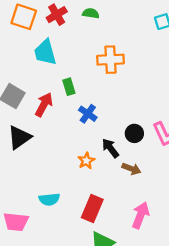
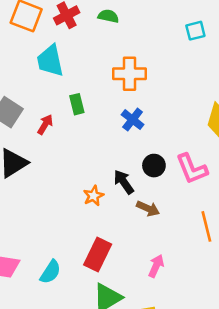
red arrow: (44, 105) -> (45, 125), size x0.7
blue cross: (88, 114) -> (133, 120), moved
cyan semicircle: (49, 199) -> (50, 272), moved, turned -54
pink arrow: (140, 215) -> (156, 266), size x0.7

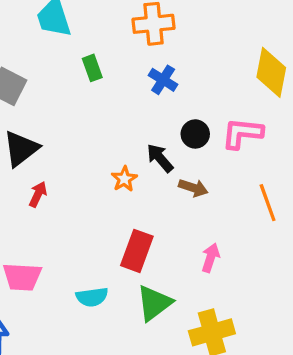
red arrow: (45, 125) -> (38, 194), moved
pink L-shape: (192, 169) -> (242, 133), turned 124
cyan semicircle: (50, 272) -> (92, 297), moved, turned 55

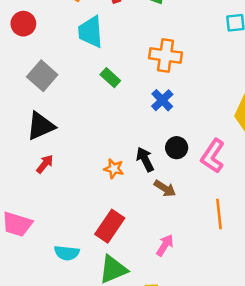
green rectangle: (92, 68) -> (110, 78), turned -42
pink L-shape: (242, 133) -> (213, 156), turned -76
orange star: (124, 179) -> (114, 169), turned 30

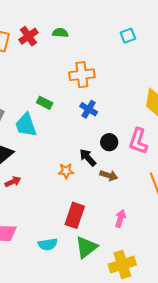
cyan trapezoid: (91, 32) -> (26, 125), moved
red arrow: (45, 164) -> (13, 182), turned 42

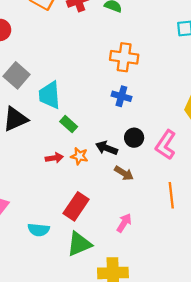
green rectangle: (45, 103) -> (69, 124), moved
blue cross: (89, 109) -> (121, 96), turned -30
black arrow: (88, 158) -> (107, 148), turned -42
red arrow: (13, 182) -> (54, 158), moved

